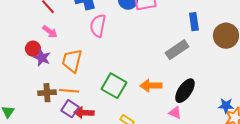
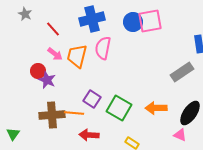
orange trapezoid: (72, 61) -> (77, 56), moved
brown cross: (47, 93) -> (52, 115), size x1.4
purple square: (70, 109) -> (92, 99), moved

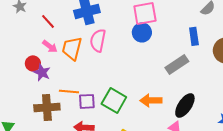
blue circle: (133, 22) -> (142, 32), moved
purple square: (92, 99) -> (87, 101), moved, turned -36
orange line: (74, 113) -> (69, 91), moved

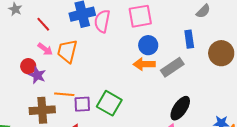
blue circle: (142, 32) -> (148, 45), moved
pink semicircle: (98, 40) -> (102, 21), moved
orange arrow: (151, 100) -> (144, 64), moved

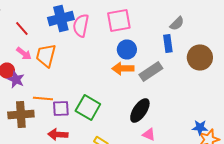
gray semicircle: (203, 11) -> (177, 24), moved
black ellipse: (180, 108) -> (140, 110), moved

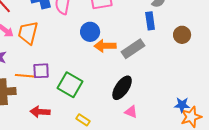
blue circle: (127, 50) -> (90, 32), moved
brown circle: (200, 58) -> (182, 35), size x0.7
purple square: (61, 108) -> (41, 71), moved

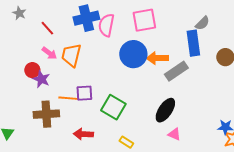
blue rectangle: (150, 21) -> (193, 43), size x1.4
blue circle: (90, 32) -> (133, 54), size x1.4
orange arrow: (105, 46) -> (157, 58), moved

